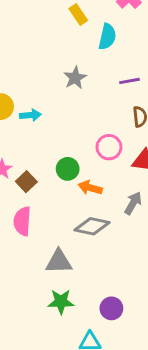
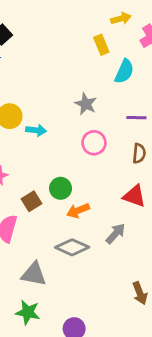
gray star: (75, 78) -> (86, 104), turned -30
pink circle: (109, 147) -> (94, 143), moved
brown square: (26, 182) -> (31, 201), moved
orange arrow: (90, 188) -> (78, 210), turned -50

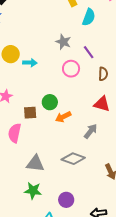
purple line: (136, 118) -> (89, 52), moved, turned 56
brown square: (31, 201) -> (30, 113), turned 32
gray diamond: (72, 247) -> (73, 159), moved

